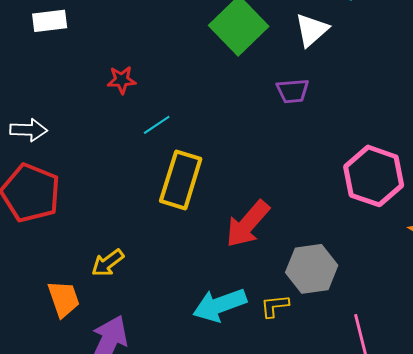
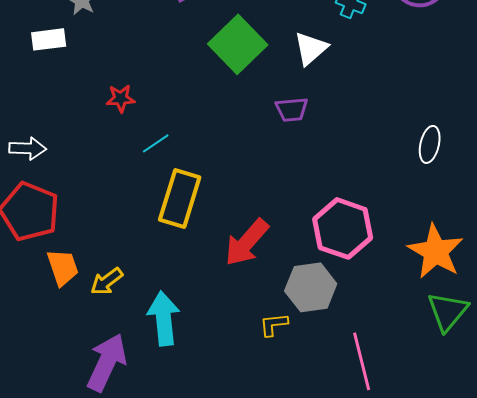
pink hexagon: (374, 176) -> (343, 228), moved
orange trapezoid: (64, 299) -> (63, 267), moved
cyan arrow: (220, 305) -> (164, 318), moved, turned 104

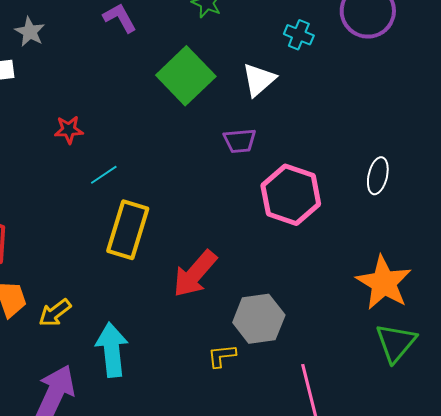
pink hexagon: (343, 228) -> (291, 195), moved

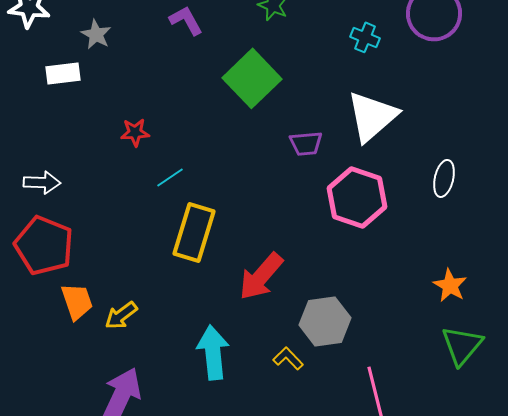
white triangle: (259, 80) -> (372, 116), moved, size x1.5
orange star: (384, 283) -> (450, 285), size x0.6
cyan arrow: (112, 350) -> (213, 352), moved
yellow L-shape: (222, 356) -> (288, 358), turned 52

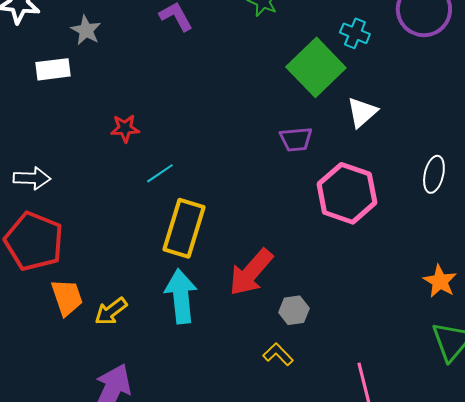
green square: (252, 78) -> (316, 67), moved
white triangle: (372, 116) -> (362, 112), size x0.6
gray hexagon: (325, 321) -> (294, 310), moved, size x0.6
cyan arrow: (213, 352) -> (181, 296), moved

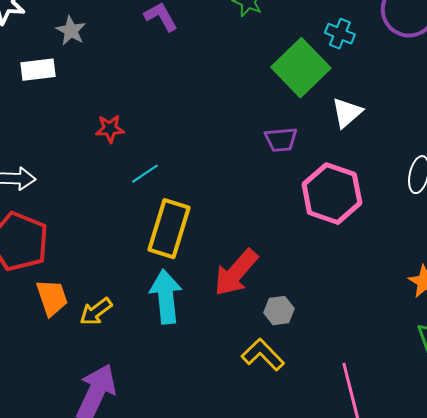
yellow L-shape: (278, 354) -> (263, 355), size x1.4

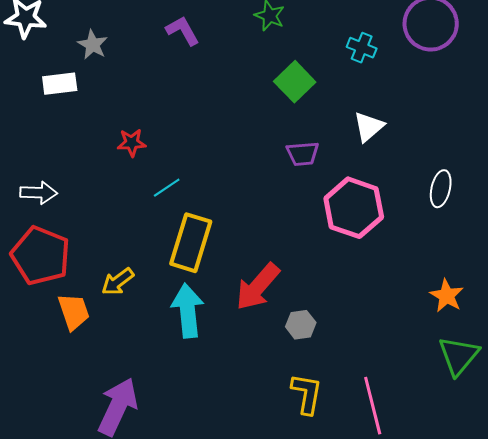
green square: (301, 68) -> (295, 82), moved, size x0.7
yellow arrow: (96, 312) -> (118, 282), moved
yellow L-shape: (263, 355) -> (307, 394), moved, turned 54

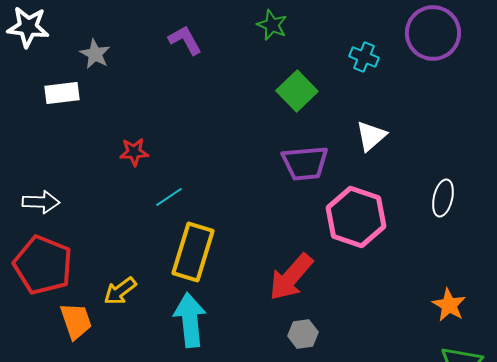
purple trapezoid: (303, 154) -> (305, 163), size x1.4
red arrow: (258, 287) -> (291, 277), moved

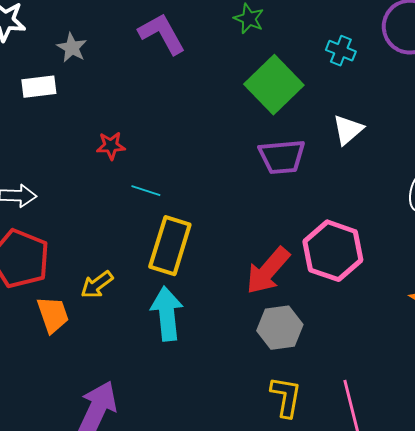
purple L-shape: (185, 40) -> (162, 34), size x1.4
green square: (297, 91) -> (274, 85), size x1.4
cyan line: (169, 197) -> (146, 191), turned 52
pink hexagon: (356, 217) -> (333, 251), moved
gray hexagon: (303, 334) -> (280, 328), size x1.5

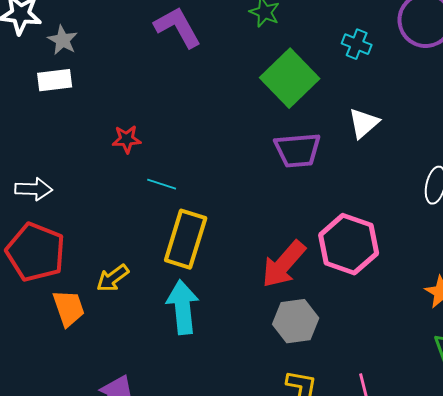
gray star: (72, 48) -> (63, 40), moved

